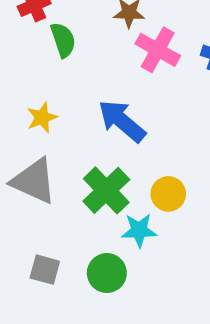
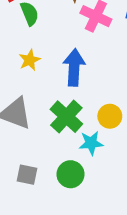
yellow star: (42, 118) -> (30, 60), moved
blue arrow: (122, 121) -> (74, 67), turned 57

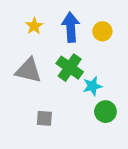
yellow circle: (110, 116) -> (102, 31), moved
green circle: (70, 174) -> (105, 112), moved

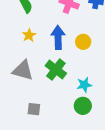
cyan star: (92, 86) -> (84, 85), moved

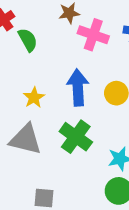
yellow star: (29, 35) -> (34, 98), moved

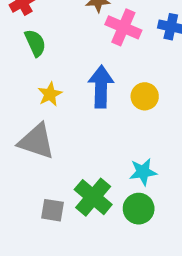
green semicircle: (28, 40) -> (35, 43), moved
green cross: (76, 137) -> (93, 197), moved

